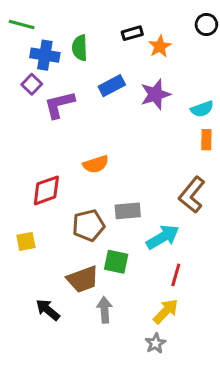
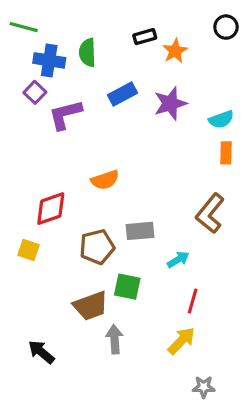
cyan arrow: (163, 237) -> (178, 260), size x0.6
yellow square: (26, 241) -> (29, 250), moved, turned 30
black arrow: (48, 310) -> (41, 352), moved
gray star: (155, 343) -> (204, 387), moved, turned 30

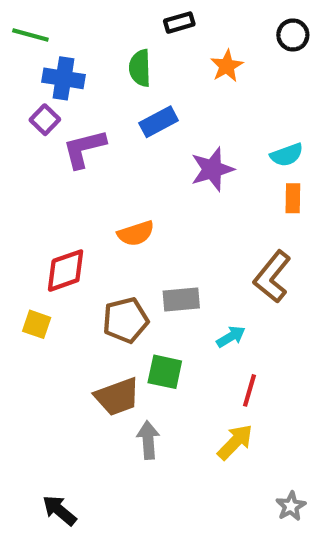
black rectangle: (145, 37) -> (179, 23), moved
green semicircle: (87, 53) -> (140, 68), moved
purple star: (170, 103) -> (212, 169), moved
black arrow: (41, 352) -> (59, 510), moved
gray star: (204, 387) -> (291, 506), moved, turned -30

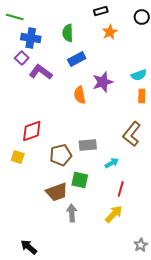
black rectangle: (179, 23) -> (101, 11), moved
purple L-shape: (84, 149) -> (41, 72), turned 50
orange semicircle: (136, 233) -> (80, 95), moved, turned 96

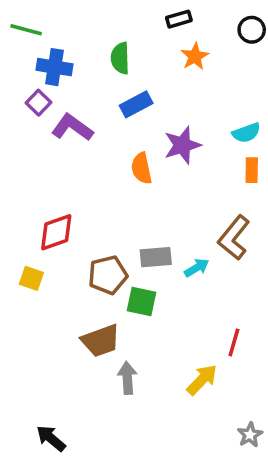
cyan arrow: (112, 163) -> (197, 268), moved
green square: (80, 180) -> (142, 302), moved
red line: (121, 189) -> (234, 342), moved

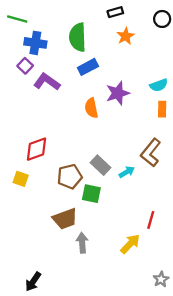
green semicircle: (120, 58) -> (78, 37), size x1.4
gray rectangle: (156, 257) -> (100, 165), turned 48
black arrow: (51, 438) -> (33, 282), turned -96

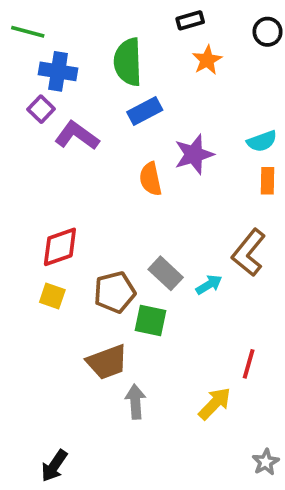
yellow square: (21, 179) -> (52, 296), moved

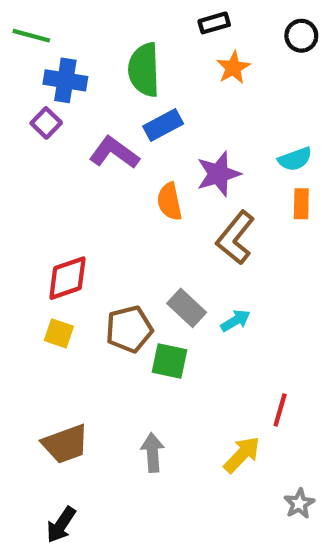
purple L-shape: (77, 136) -> (114, 153), moved
brown L-shape: (249, 253) -> (235, 238), moved
brown trapezoid: (107, 362) -> (65, 444), moved
gray star: (266, 462) -> (299, 504), moved

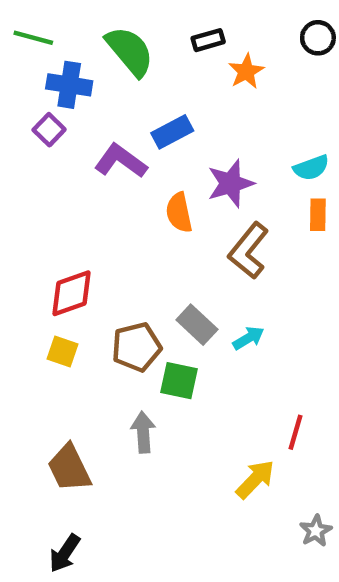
black rectangle: (214, 23) -> (208, 40), moved
green semicircle: (144, 70) -> (130, 51), moved, turned 142
brown trapezoid: (65, 444) -> (69, 468), turned 84
gray arrow: (153, 452) -> (143, 432), moved

